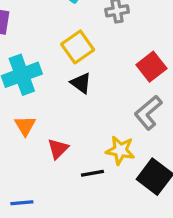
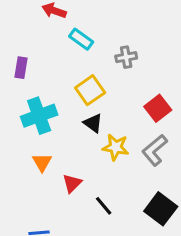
yellow star: (120, 150) -> (116, 147), moved
black line: (92, 173) -> (104, 206), turned 60

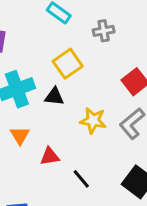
black triangle: (93, 123) -> (54, 97), moved, turned -30
red triangle: (72, 183) -> (50, 156), turned 36

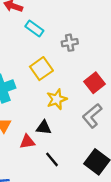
black triangle: (54, 97) -> (44, 128), moved
yellow star: (93, 121) -> (57, 99), moved, turned -30

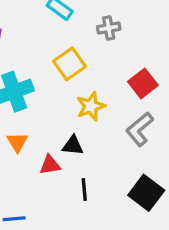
black line: (52, 159) -> (84, 189), turned 35

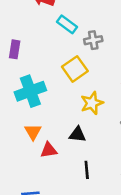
gray cross: (109, 28) -> (93, 40), moved
red triangle: (50, 165) -> (49, 150), moved

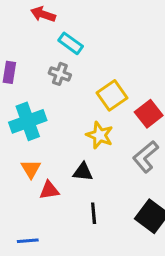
gray cross: (93, 40) -> (60, 74), moved, turned 30
yellow square: (75, 69) -> (112, 95), moved
yellow star: (92, 103) -> (100, 135), turned -30

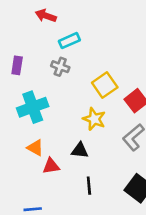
cyan rectangle: (71, 43) -> (69, 41), turned -60
orange triangle: (31, 169) -> (35, 148), turned -30

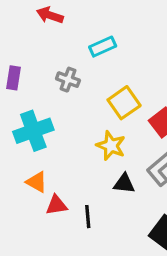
cyan rectangle: (69, 41) -> (103, 47), moved
black triangle: (80, 150) -> (124, 184), moved
black line: (89, 186) -> (88, 217), moved

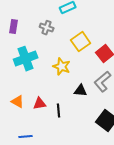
yellow star: (111, 146) -> (62, 67), moved
orange triangle: (37, 182) -> (18, 102), moved

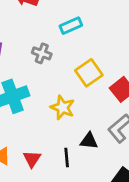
red triangle: (40, 104) -> (32, 159), turned -48
black line: (59, 111) -> (67, 157), moved

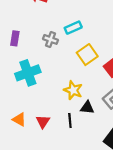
cyan rectangle: (71, 26) -> (73, 28), moved
yellow star: (63, 108) -> (73, 90), moved

